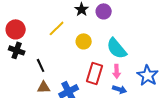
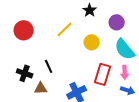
purple circle: (104, 11) -> (117, 22), moved
black cross: (17, 50) -> (25, 73), moved
brown triangle: (44, 87) -> (41, 88), moved

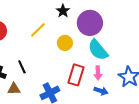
purple circle: (117, 22) -> (90, 23), size x1.6

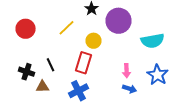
cyan semicircle: (98, 50) -> (152, 41), moved, turned -60
red rectangle: (76, 75) -> (84, 63), moved

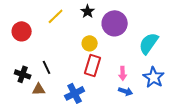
yellow line: (66, 28) -> (56, 16), moved
cyan semicircle: (152, 41) -> (149, 43), turned 135
red rectangle: (84, 63) -> (93, 65), moved

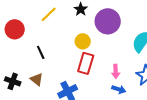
black line: (47, 67) -> (41, 52), moved
black cross: (23, 74) -> (13, 81), moved
brown triangle: (39, 89) -> (37, 79), moved, turned 40

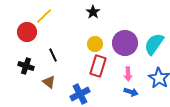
yellow line: (49, 14) -> (44, 16), moved
purple circle: (108, 21) -> (125, 43), moved
black cross: (13, 81) -> (26, 66), moved

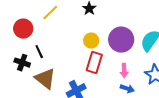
yellow line: (44, 16) -> (50, 13), moved
black line: (53, 55) -> (39, 52), moved
brown triangle: (49, 82) -> (45, 79), size x1.6

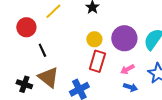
black cross: (22, 63) -> (24, 84), moved
pink arrow: (124, 71) -> (127, 69), turned 64

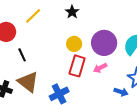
pink arrow: (127, 69) -> (100, 68), moved
blue arrow: (130, 87) -> (121, 92), moved

